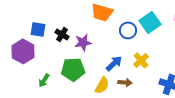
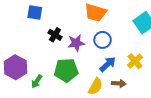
blue square: (38, 29) -> (35, 13), moved
blue circle: (128, 30) -> (103, 40), moved
purple hexagon: (23, 51) -> (15, 67), moved

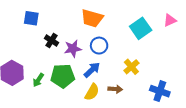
blue arrow: (108, 64) -> (92, 70), moved
green arrow: (37, 81) -> (38, 80), moved

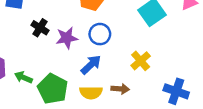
green pentagon: (63, 76) -> (53, 89), moved, turned 30
green arrow: (38, 80) -> (23, 77), turned 80
yellow semicircle: (92, 92) -> (91, 93), turned 60

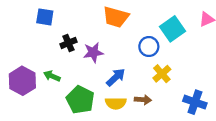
black cross: (40, 28) -> (68, 43), turned 35
blue circle: (100, 34) -> (149, 47), moved
green arrow: (23, 77) -> (52, 76), moved

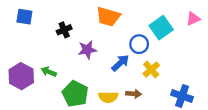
blue square: (45, 17) -> (24, 17), moved
black cross: (68, 43) -> (64, 30), moved
blue arrow: (116, 77) -> (120, 63), moved

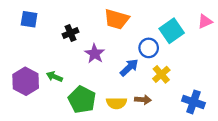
purple star: (87, 50) -> (95, 54), turned -30

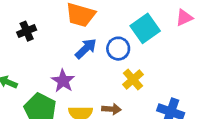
purple star: (95, 54) -> (63, 81), moved
blue arrow: (129, 67) -> (86, 49), moved

